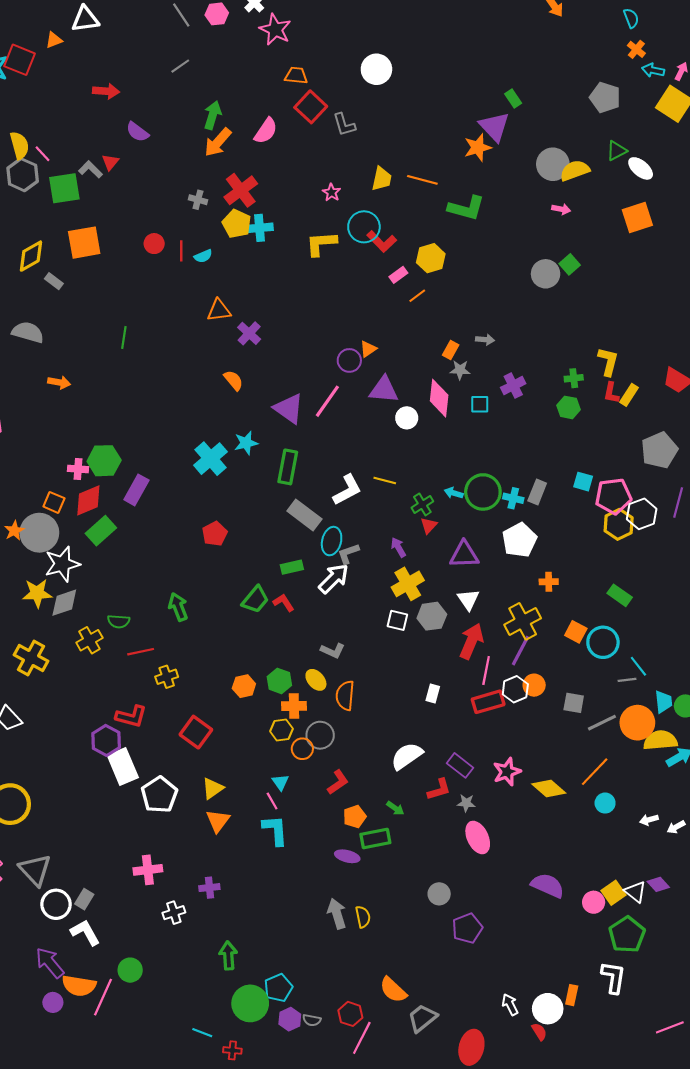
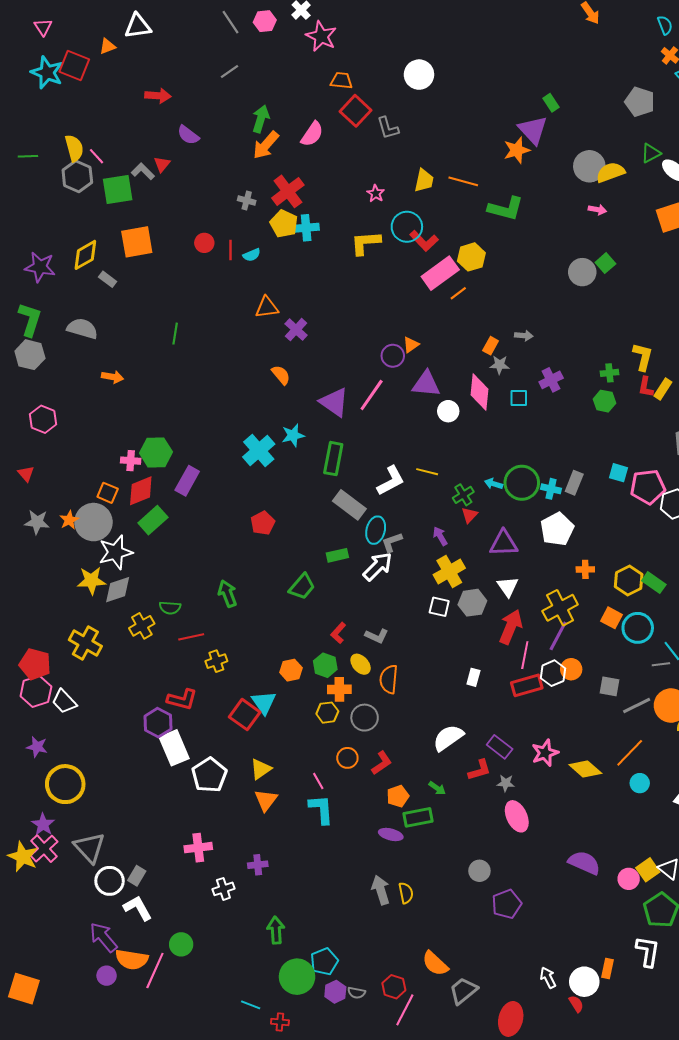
pink rectangle: (398, 275) -> (440, 273), size x2.0
yellow hexagon: (619, 524) -> (629, 581), moved
red L-shape: (284, 603) -> (338, 633), moved, turned -105
orange circle: (302, 749) -> (347, 758), moved
cyan triangle: (280, 782) -> (264, 702), moved, size x1.5

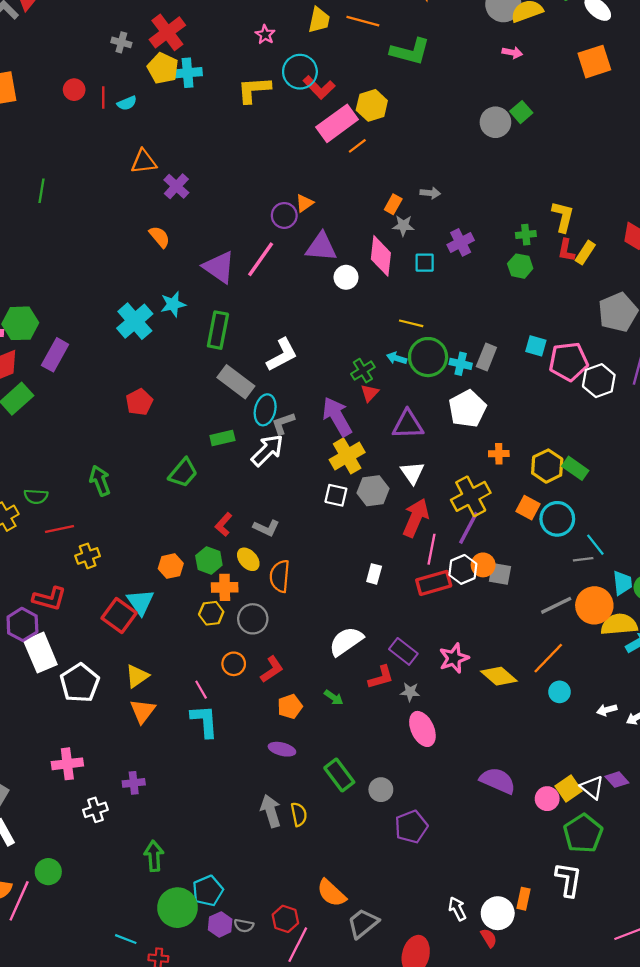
yellow line: (427, 472) -> (411, 323), moved
purple arrow: (440, 536) -> (337, 417), size x1.8
gray square: (609, 686) -> (500, 574), moved
green rectangle: (418, 817) -> (339, 775), moved, turned 64

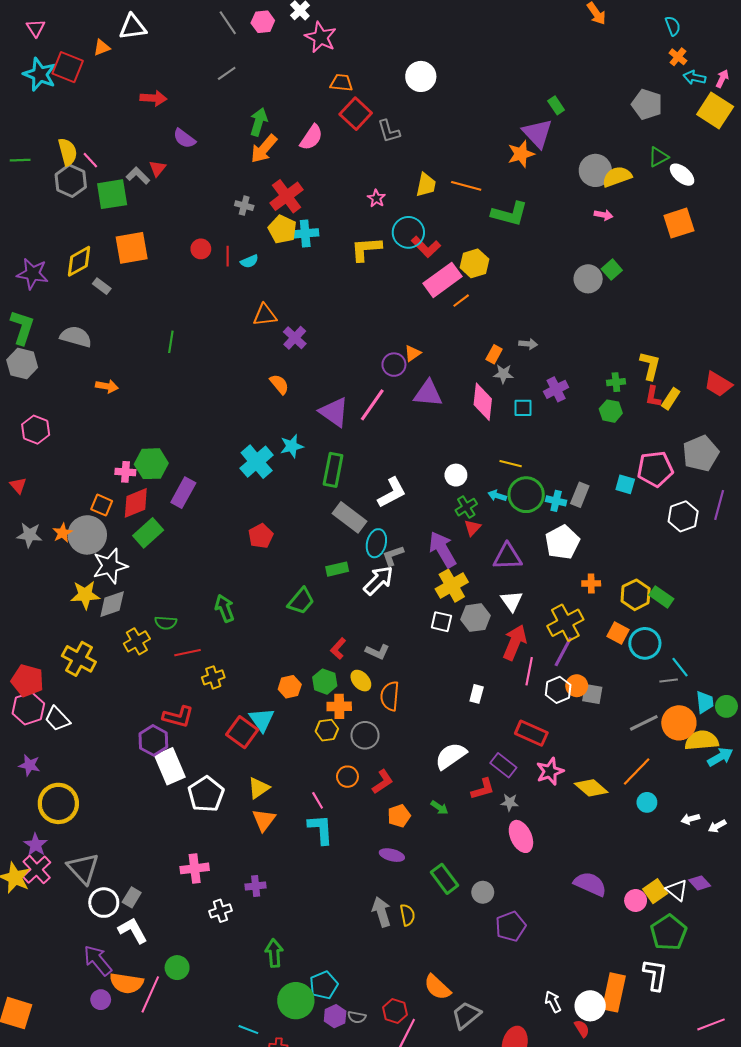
white circle: (346, 277) -> (456, 475), moved
pink pentagon: (568, 362) -> (655, 469), moved
red rectangle: (434, 583) -> (531, 733), moved, turned 40
orange rectangle: (524, 899) -> (614, 992), size x1.8

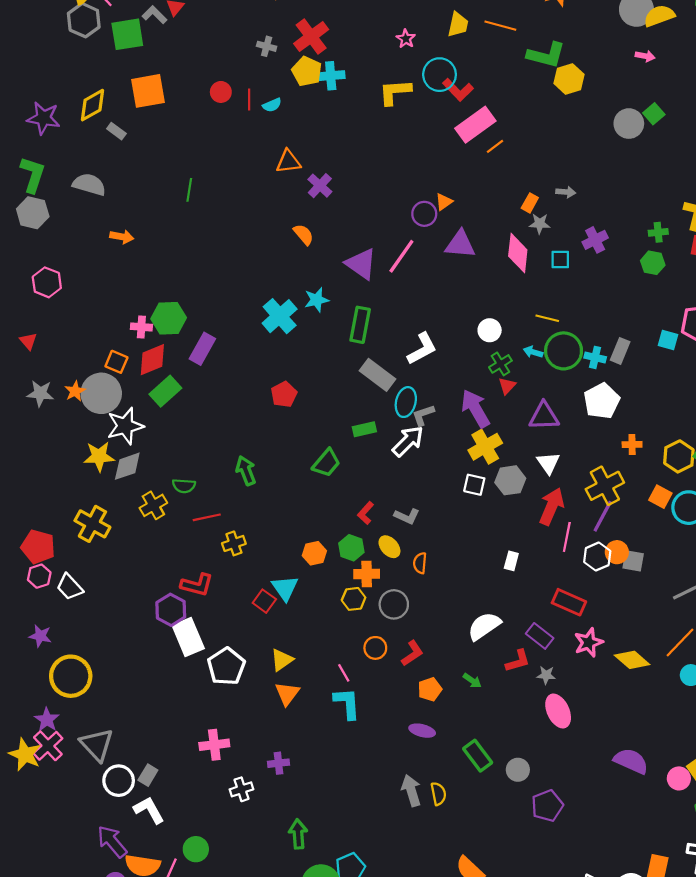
yellow hexagon: (474, 263) -> (569, 79), moved
orange semicircle: (390, 696) -> (420, 563), size x0.7
pink hexagon: (28, 708) -> (39, 576), size x0.7
red square: (242, 732) -> (264, 601), size x0.7

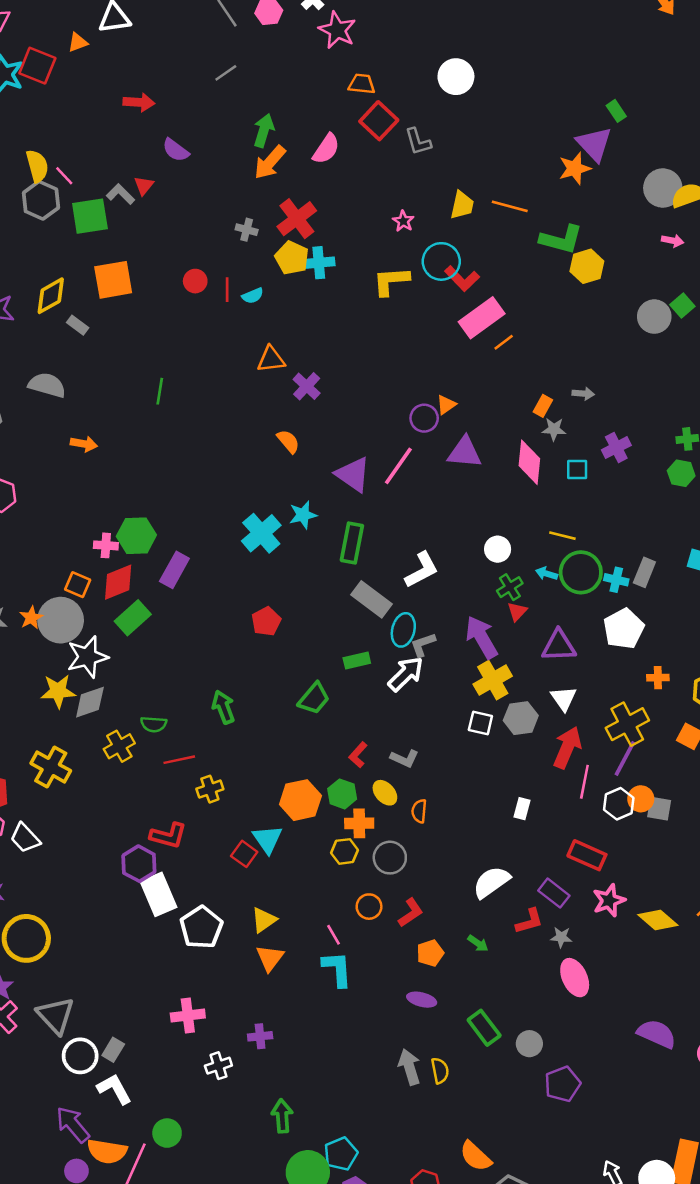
orange hexagon: (314, 553) -> (300, 800), size x1.5

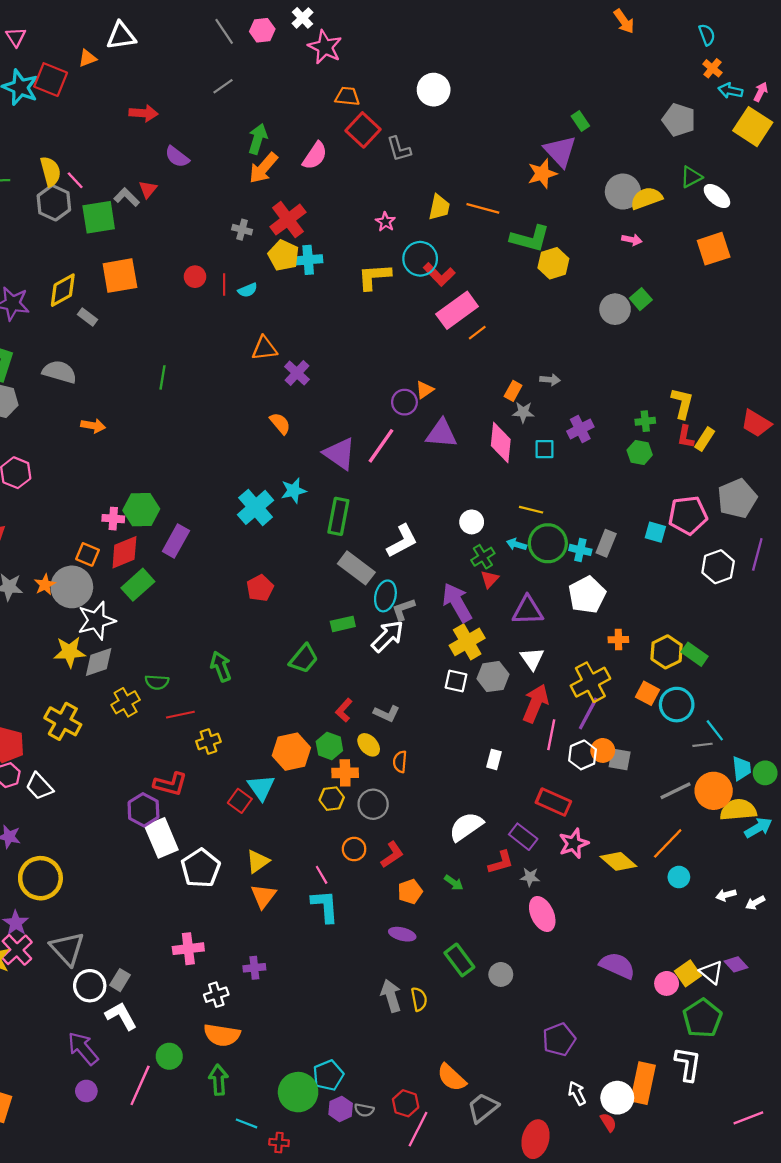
purple pentagon: (562, 1084) -> (559, 1039), moved
green arrow: (282, 1116) -> (219, 1080), moved
orange semicircle: (107, 1151) -> (222, 1035), moved

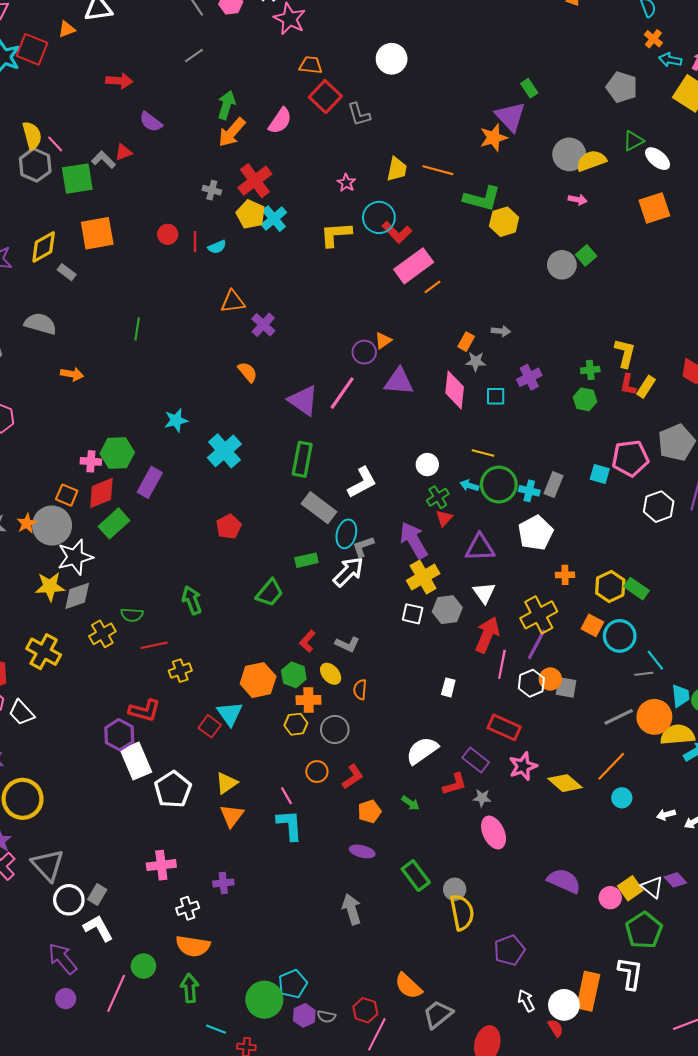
red triangle: (148, 189) -> (123, 152), turned 30
cyan cross: (308, 260) -> (274, 219), turned -35
cyan star: (294, 491) -> (176, 420), moved
yellow semicircle: (419, 999) -> (462, 912), moved, size x1.6

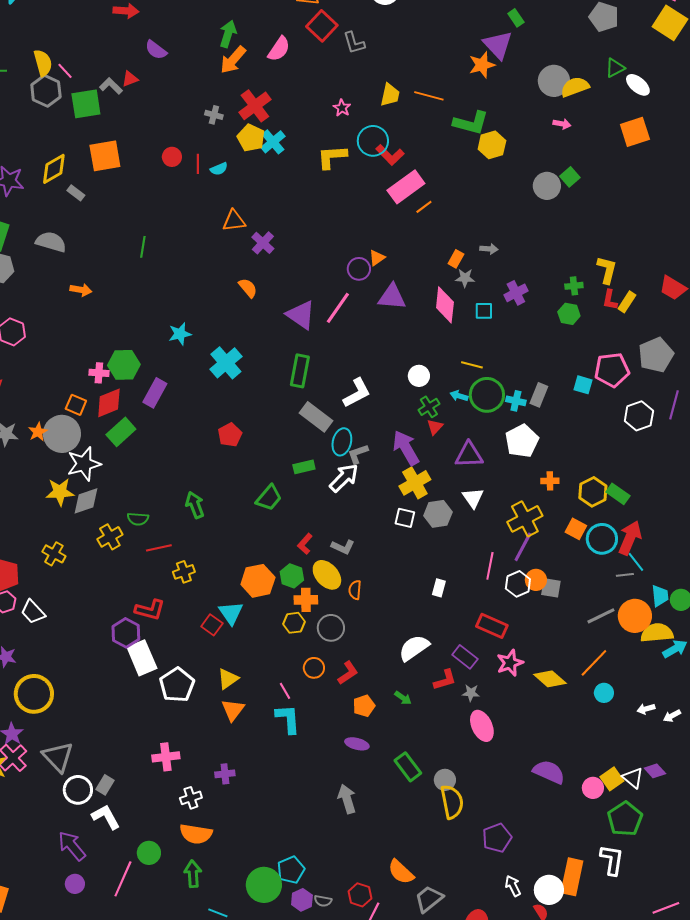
red arrow: (487, 635) -> (630, 538), moved
yellow cross: (44, 652) -> (54, 554), size x0.7
yellow ellipse: (331, 674) -> (327, 575), size x1.4

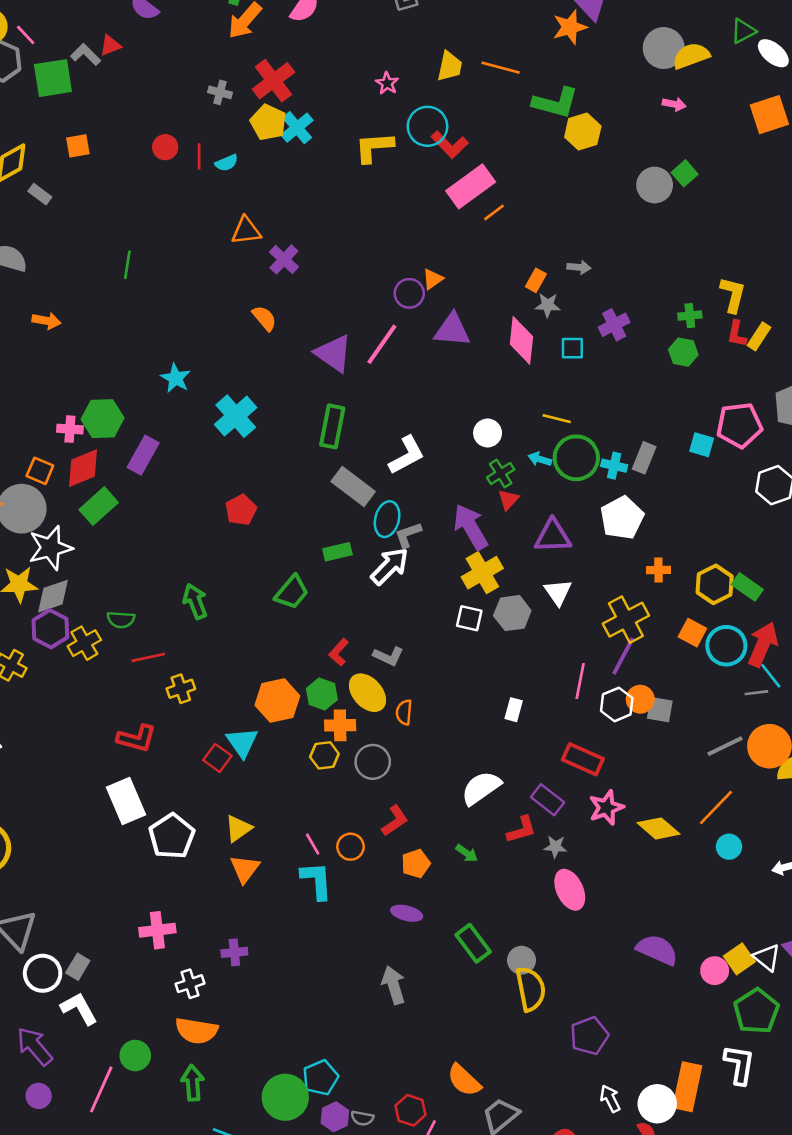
orange square: (105, 156) -> (78, 146), size x0.6
cyan star: (180, 334) -> (176, 378), turned -30
purple hexagon: (126, 633) -> (50, 629), moved
orange circle: (314, 668) -> (351, 847), moved

